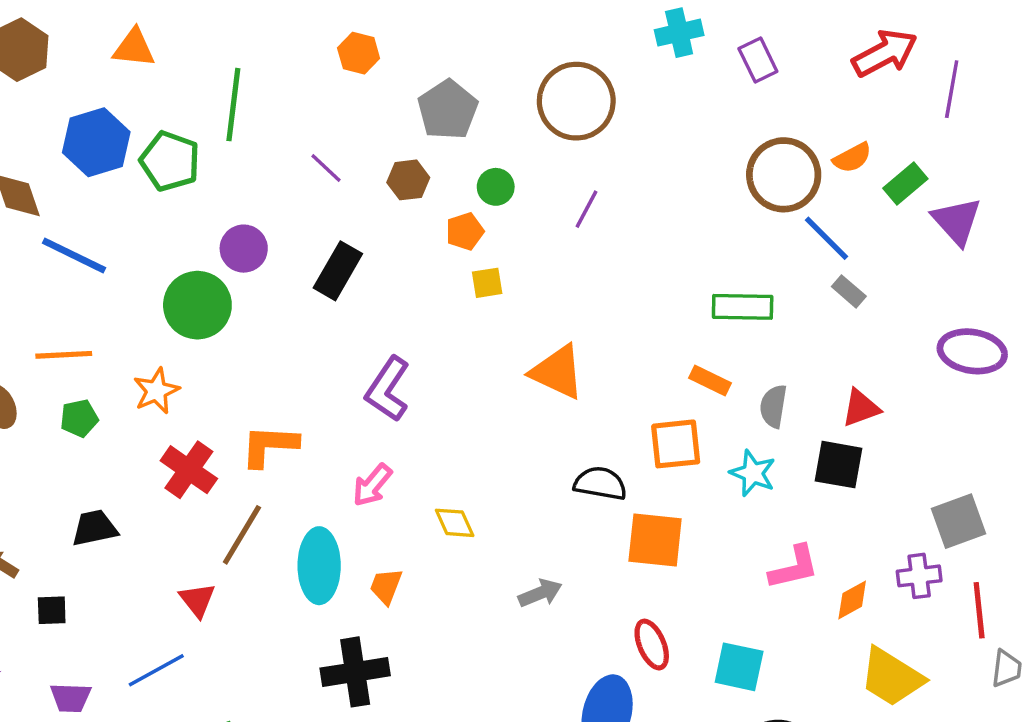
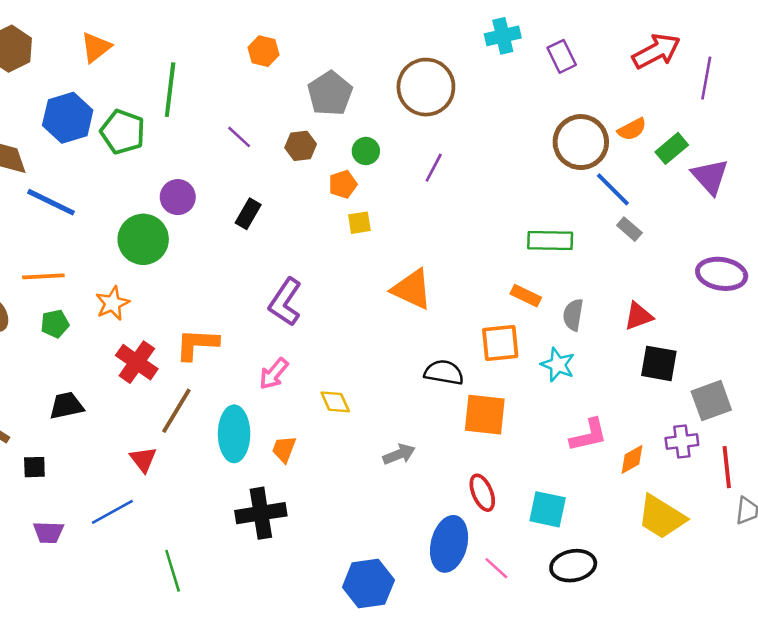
orange triangle: (134, 48) -> (96, 47), turned -44
black rectangle: (338, 271) -> (248, 214), size x0.7
black square: (839, 465) -> (659, 363), moved

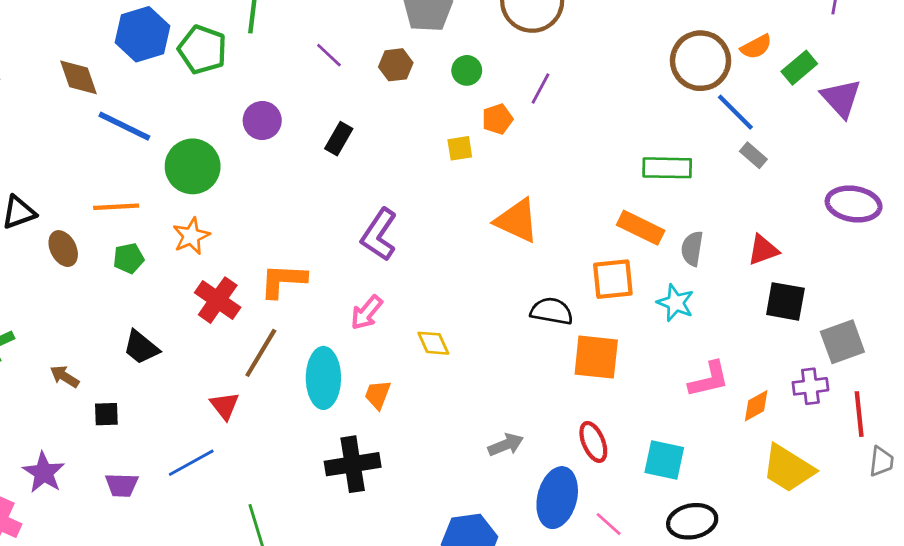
orange pentagon: (343, 184) -> (497, 119), moved
green circle: (143, 239) -> (193, 166), moved
orange rectangle: (526, 296) -> (641, 228), size x1.4
black trapezoid: (66, 406) -> (141, 347), turned -129
gray arrow: (399, 454) -> (506, 445), moved

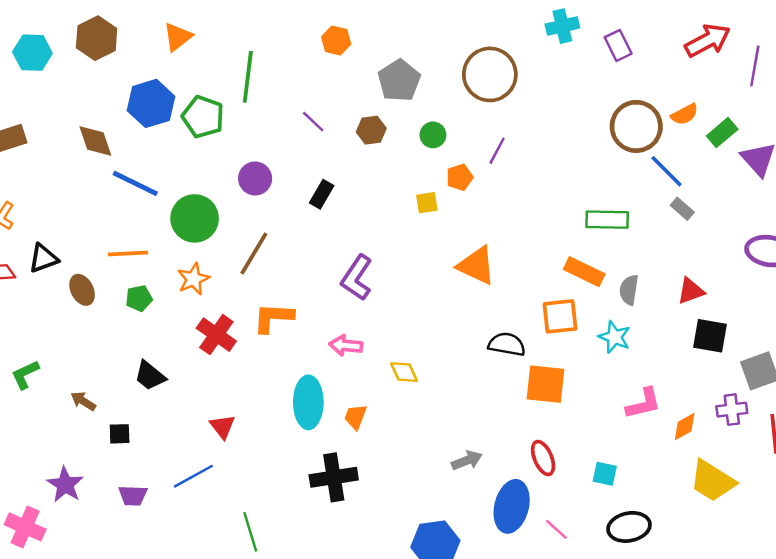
pink arrow: (367, 313) -> (346, 345), turned 56
brown line: (261, 353) -> (254, 254), moved
cyan square: (664, 460) -> (605, 474), size x0.7

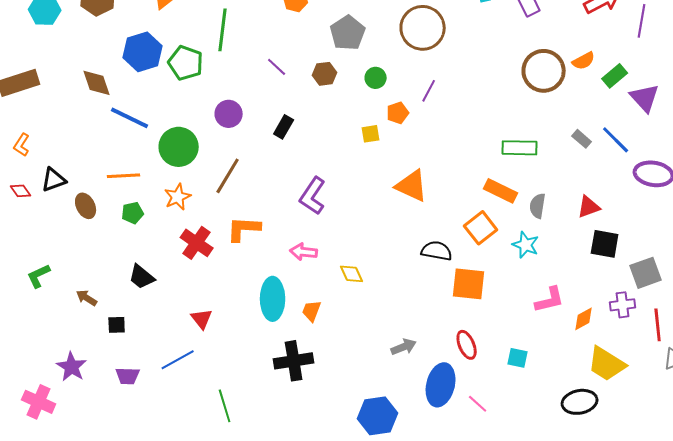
blue line: (666, 171) -> (616, 140), moved
orange square: (560, 316) -> (481, 228), turned -32
black ellipse: (629, 527) -> (580, 402), moved

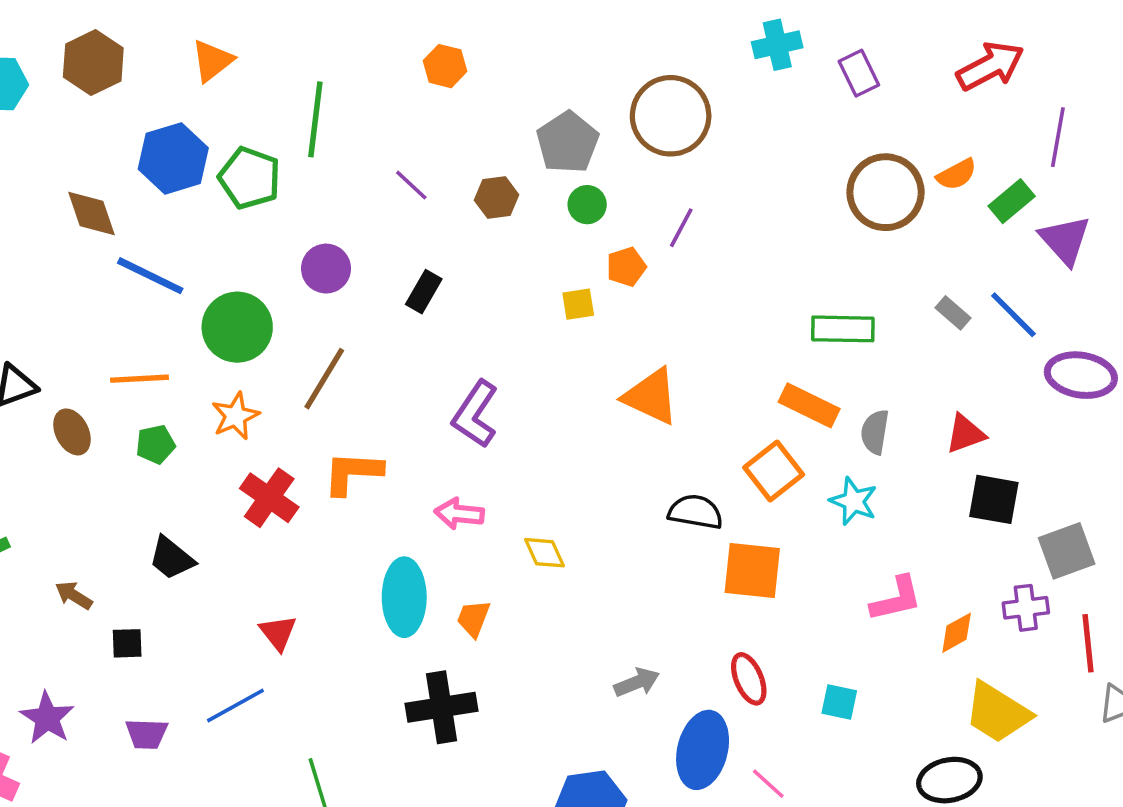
purple line: (642, 21) -> (1058, 137), moved
gray pentagon: (348, 33) -> (568, 142), moved

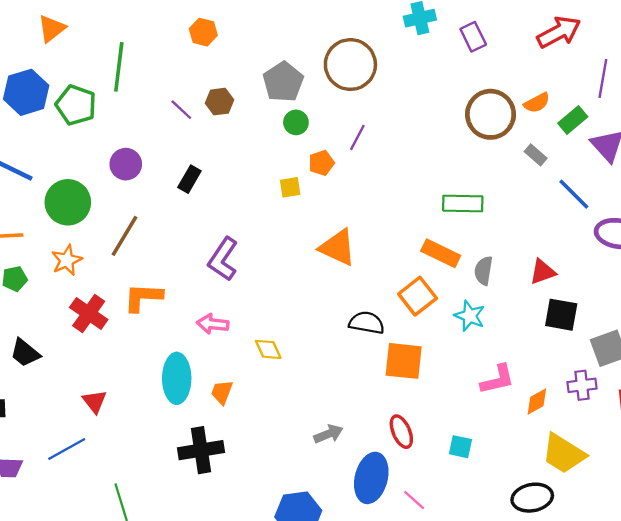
brown hexagon: (497, 197) -> (220, 102), moved
gray rectangle: (953, 313) -> (536, 155), moved

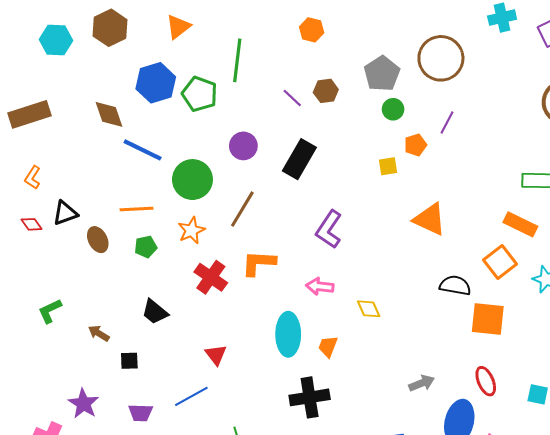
black rectangle: (189, 179) -> (299, 159), size x1.6

